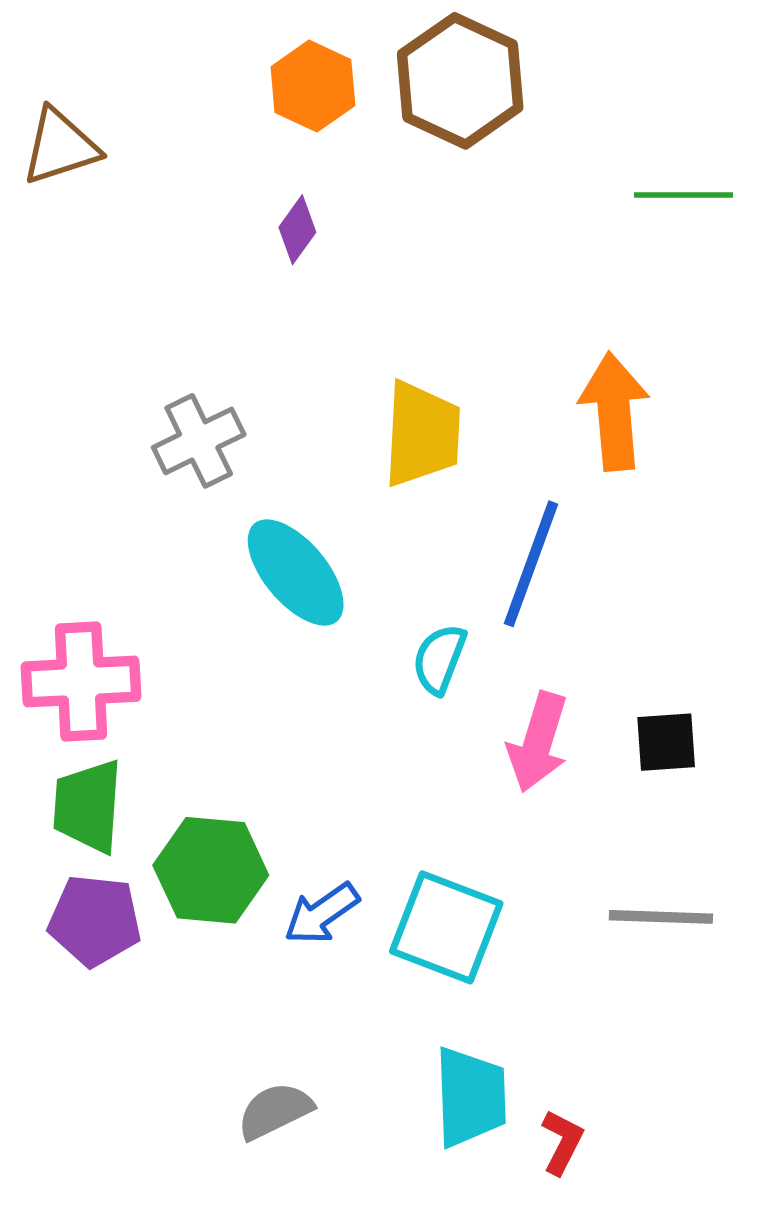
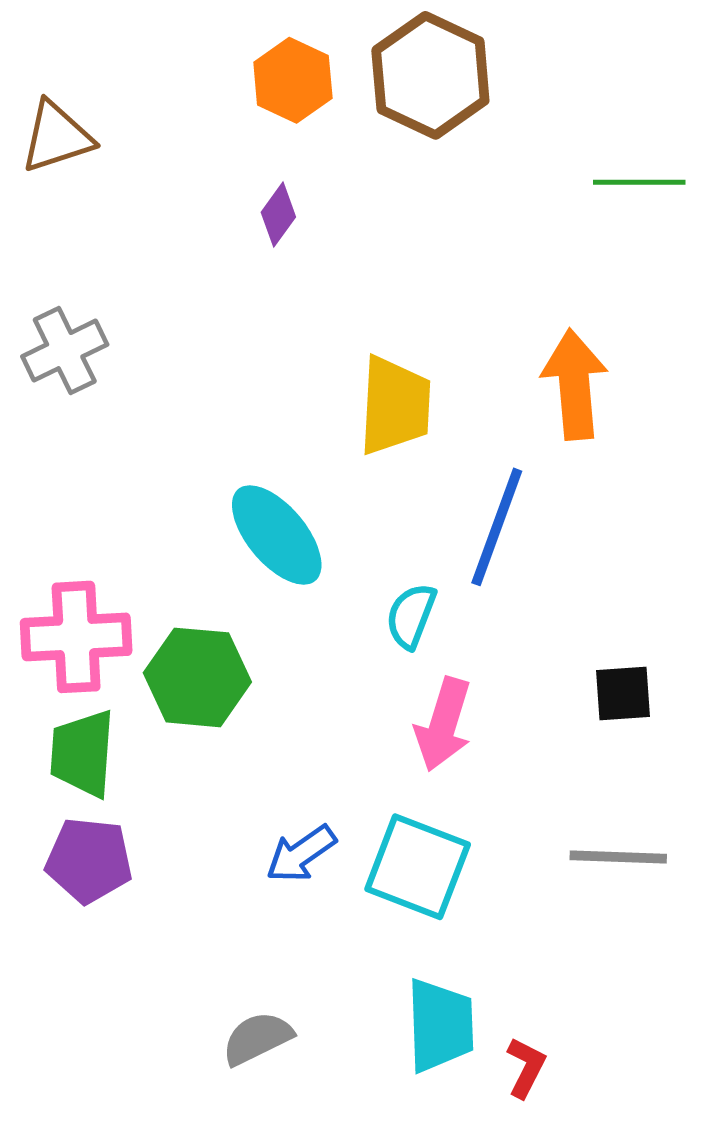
gray cross: (199, 441) -> (65, 351), moved
pink arrow: (538, 742) -> (443, 724), moved
green hexagon: (211, 870) -> (197, 677), moved

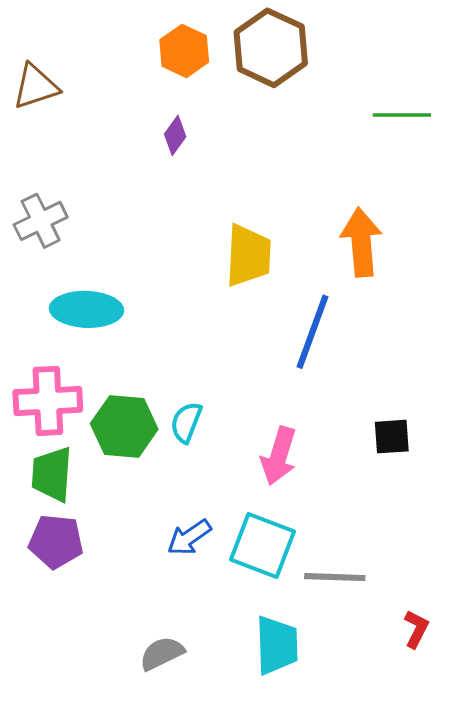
cyan ellipse: (277, 535) -> (86, 309), moved, turned -48
cyan semicircle: (411, 616) -> (186, 422), moved
gray line: (618, 857) -> (335, 577), moved
red L-shape: (526, 1067) -> (416, 629), moved

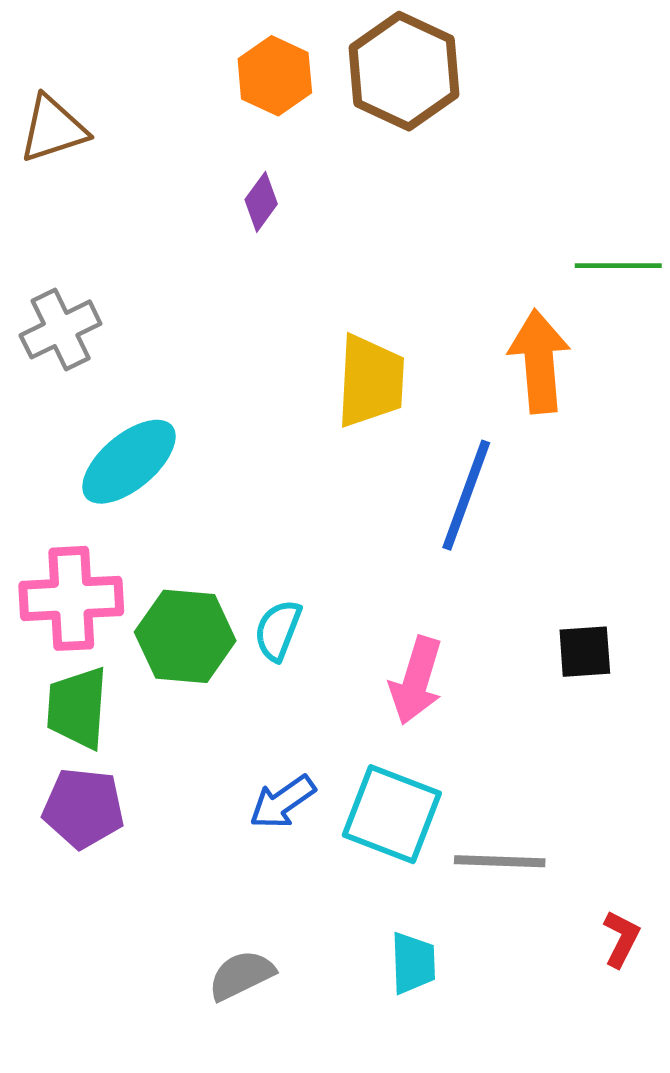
green line: (402, 115) -> (618, 266), moved
cyan ellipse: (86, 309) -> (129, 462), turned -42
cyan trapezoid: (277, 645) -> (413, 963), size x0.7

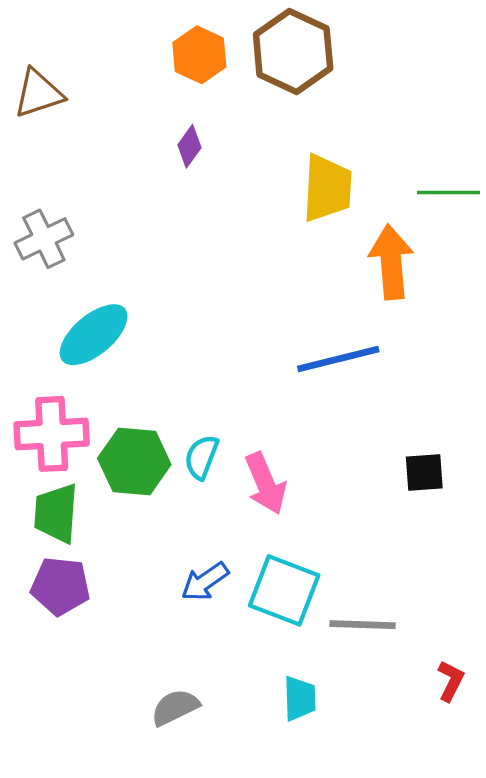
yellow trapezoid: (371, 381) -> (327, 188), moved
blue line: (466, 495) -> (338, 359), turned 56
pink arrow: (416, 680) -> (265, 484), moved, turned -40

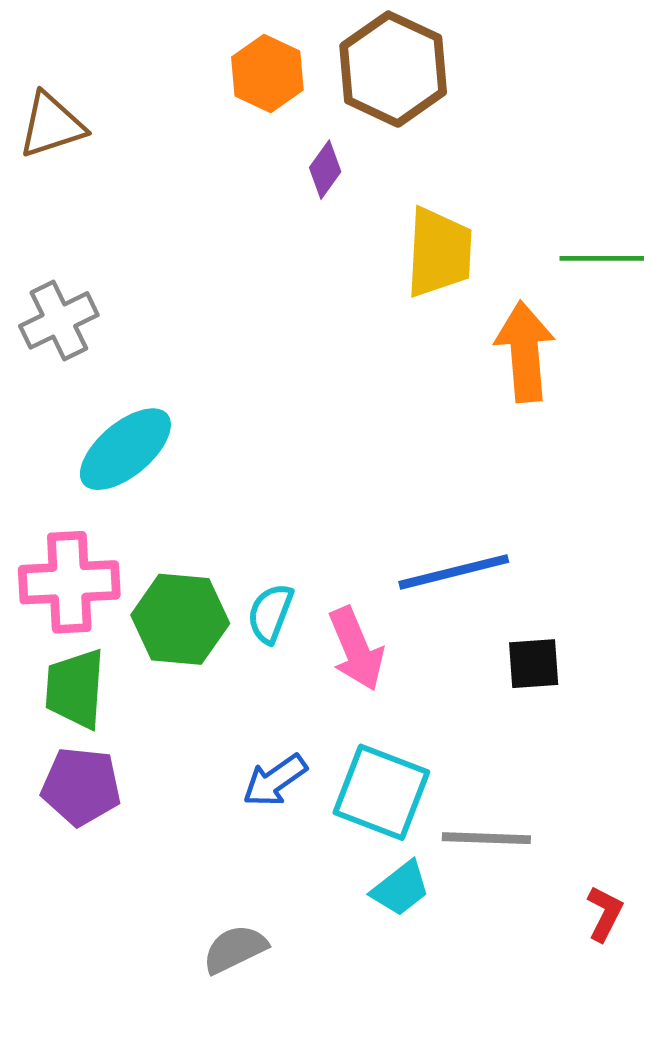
purple diamond: (189, 146) -> (325, 170), moved
blue line: (338, 359) -> (454, 572), moved
black square: (424, 472) -> (534, 664), moved
cyan trapezoid: (300, 698) -> (401, 888), moved, turned 54

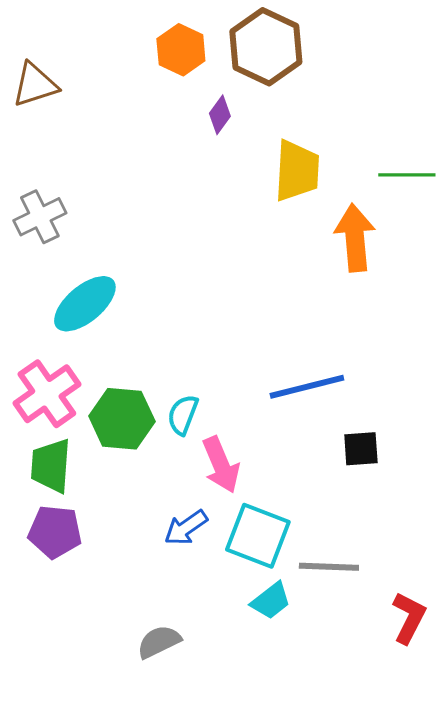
pink cross: (69, 582) -> (47, 394), turned -32
pink arrow: (356, 649) -> (221, 465), moved
red L-shape: (605, 914) -> (409, 618), size x1.4

